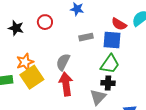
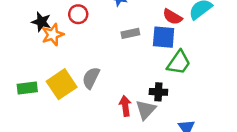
orange star: (25, 62) -> (53, 35), moved
gray semicircle: (63, 62) -> (91, 78), moved
green trapezoid: (110, 64) -> (179, 63), moved
red arrow: (66, 84) -> (125, 106), moved, size x0.7

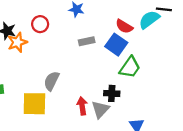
blue square: (164, 37) -> (116, 45), turned 30
yellow square: (62, 84) -> (34, 104), moved, turned 35

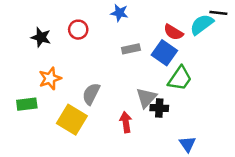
orange star: (17, 42) -> (50, 78), moved
yellow square: (34, 104) -> (72, 120), turned 30
gray triangle: (100, 109) -> (146, 98), moved

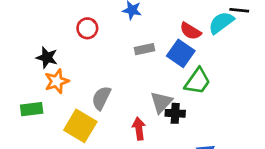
black star: (41, 37) -> (47, 58), moved

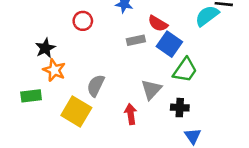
red semicircle: (190, 31) -> (158, 23), moved
black star: (47, 58) -> (45, 48), turned 30
orange star: (57, 81) -> (54, 70), turned -30
black cross: (175, 113) -> (180, 108), moved

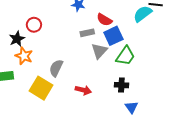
red circle: (83, 21) -> (34, 25), moved
blue square: (169, 44) -> (113, 36), turned 30
gray triangle: (151, 89) -> (99, 51), moved
red arrow: (131, 114) -> (83, 90), turned 112

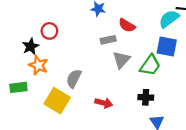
blue square: (113, 36) -> (167, 46), moved, turned 36

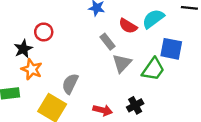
cyan semicircle: (169, 19) -> (153, 19), moved
gray rectangle: (108, 40) -> (107, 42), turned 64
black cross: (146, 97) -> (135, 105), moved, turned -32

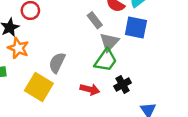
blue square: (171, 49) -> (136, 27), moved
green trapezoid: (153, 69) -> (106, 60), moved

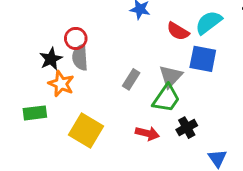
gray rectangle: (95, 20) -> (131, 79), moved, turned 70
gray semicircle: (57, 63) -> (80, 57), moved, turned -30

